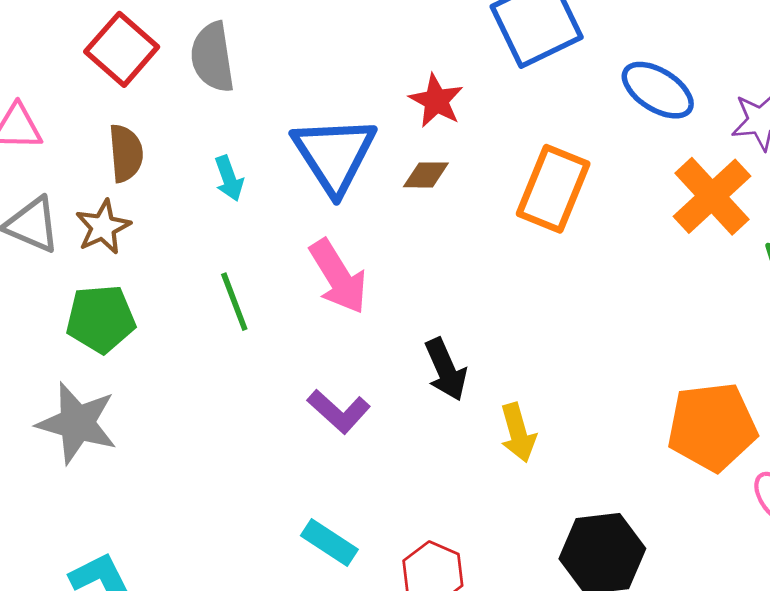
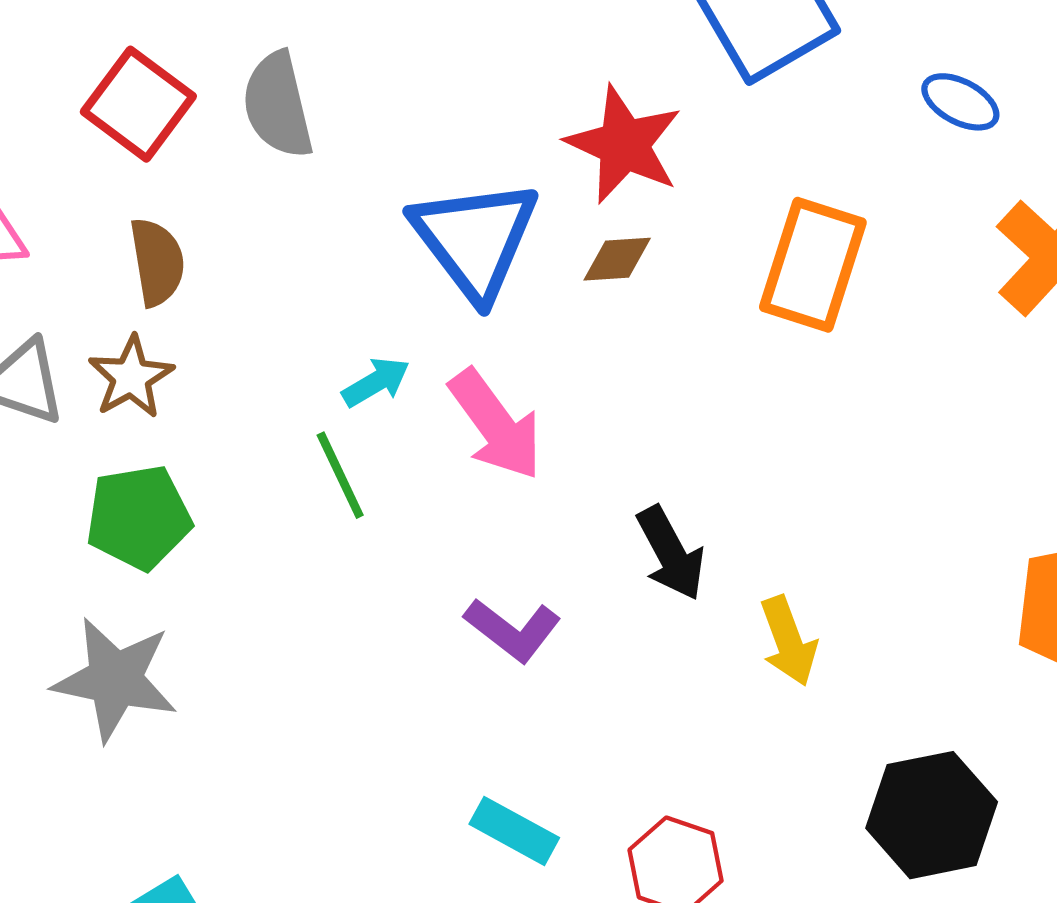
blue ellipse: (658, 90) -> (960, 102), size x0.7
red star: (436, 101) -> (624, 145), size x1.4
cyan arrow: (229, 178) -> (376, 382), moved, turned -96

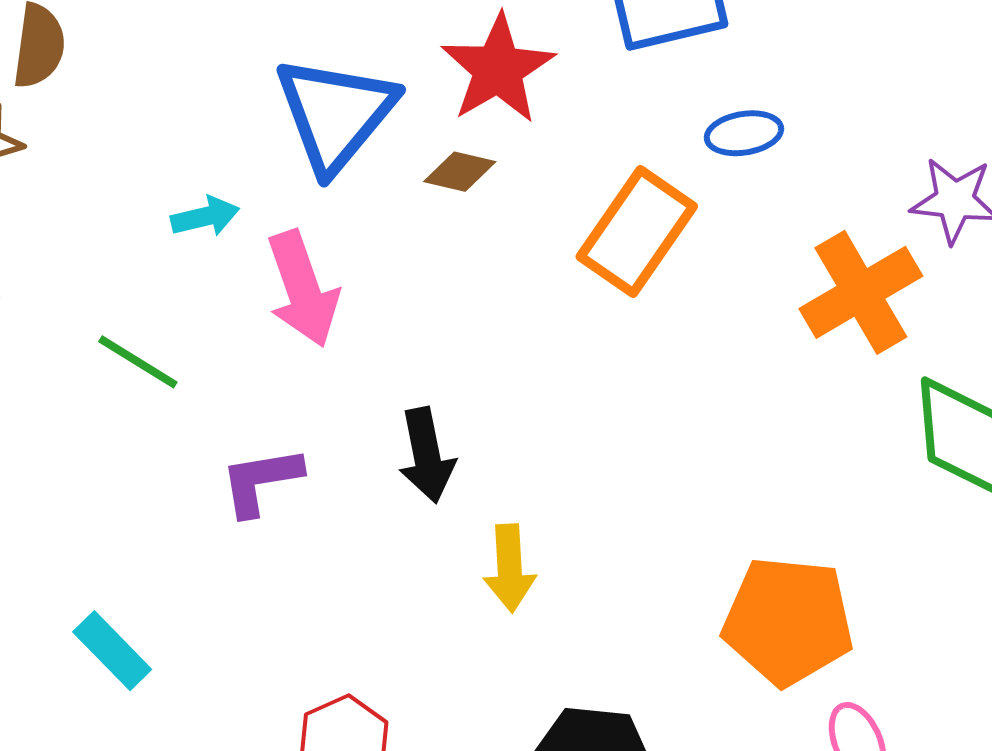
blue ellipse: (960, 102) -> (744, 133), moved, turned -54
green line: (340, 475) -> (138, 362), moved, turned -50
purple L-shape: (513, 630) -> (261, 481), turned 116
cyan rectangle: (514, 831) -> (112, 651), moved

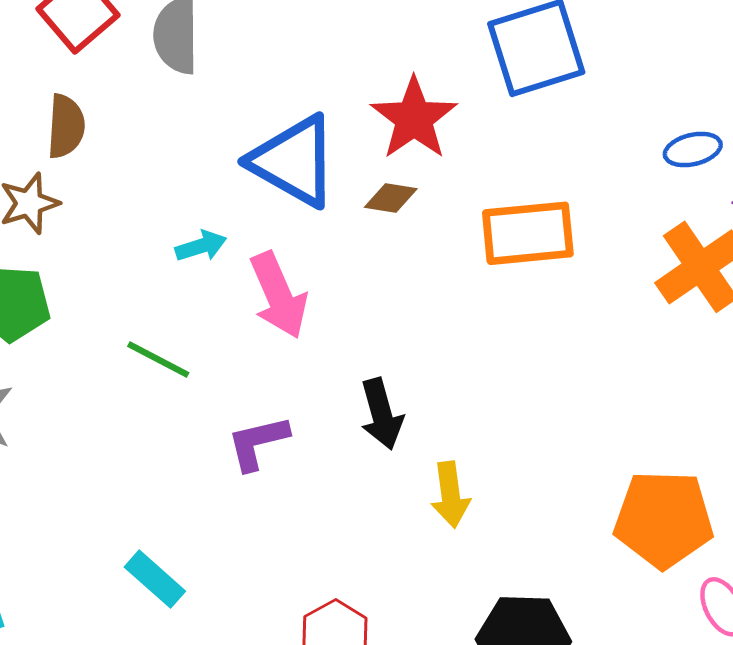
blue triangle: (336, 114) -> (294, 161), turned -36
blue ellipse: (744, 133) -> (693, 149), moved
orange rectangle: (637, 231) -> (528, 233), turned 54

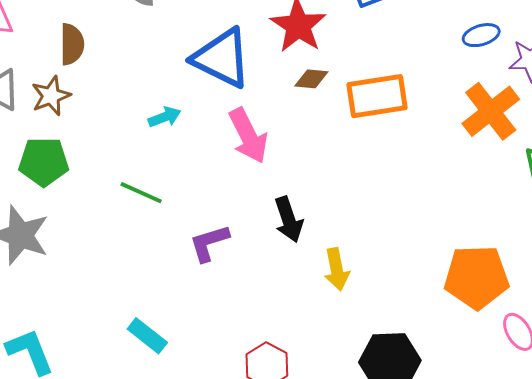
brown diamond: (391, 198) -> (311, 79), moved
pink arrow: (279, 295) -> (248, 136), moved

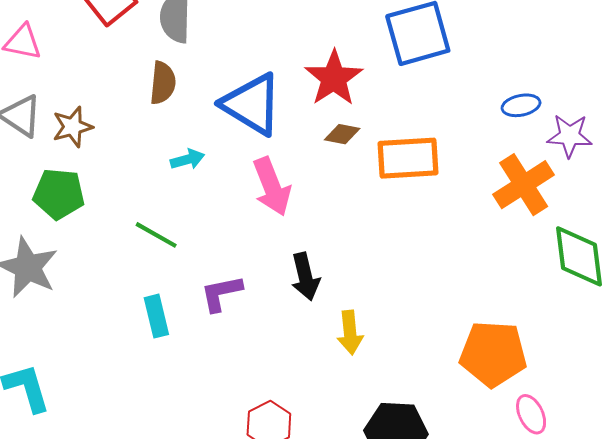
brown semicircle: (72, 44) -> (163, 83), moved
cyan rectangle: (147, 336) -> (156, 316), moved, turned 33

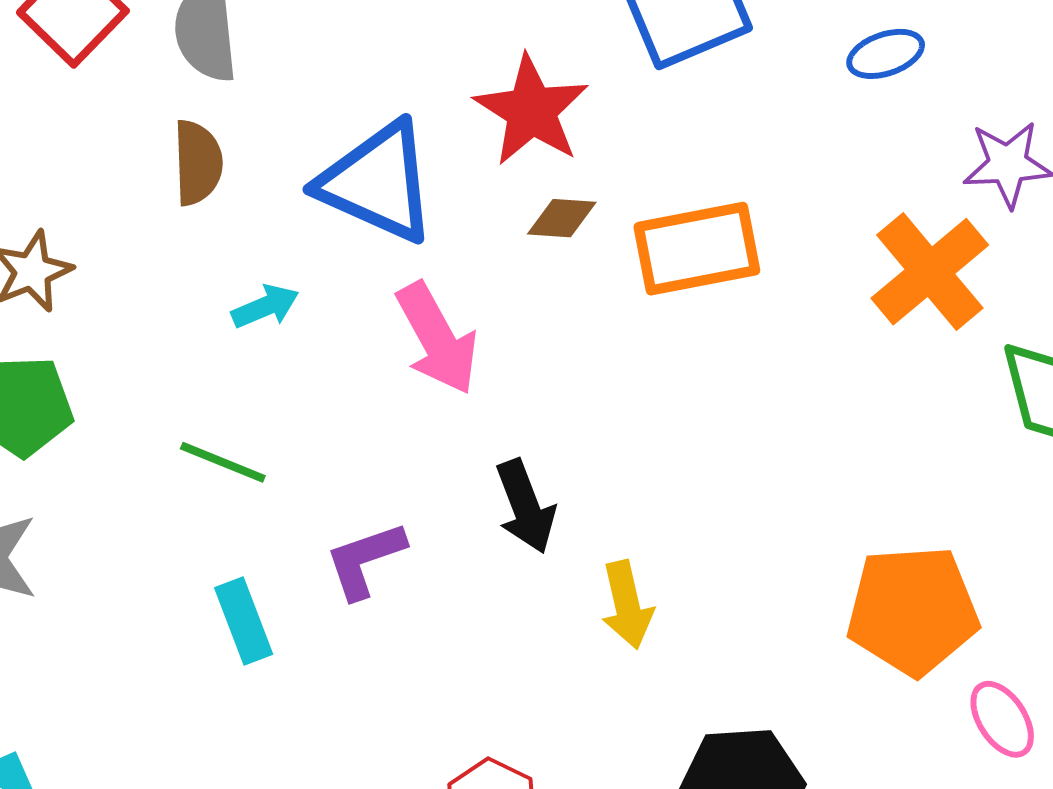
blue ellipse: (521, 105) -> (886, 54), moved

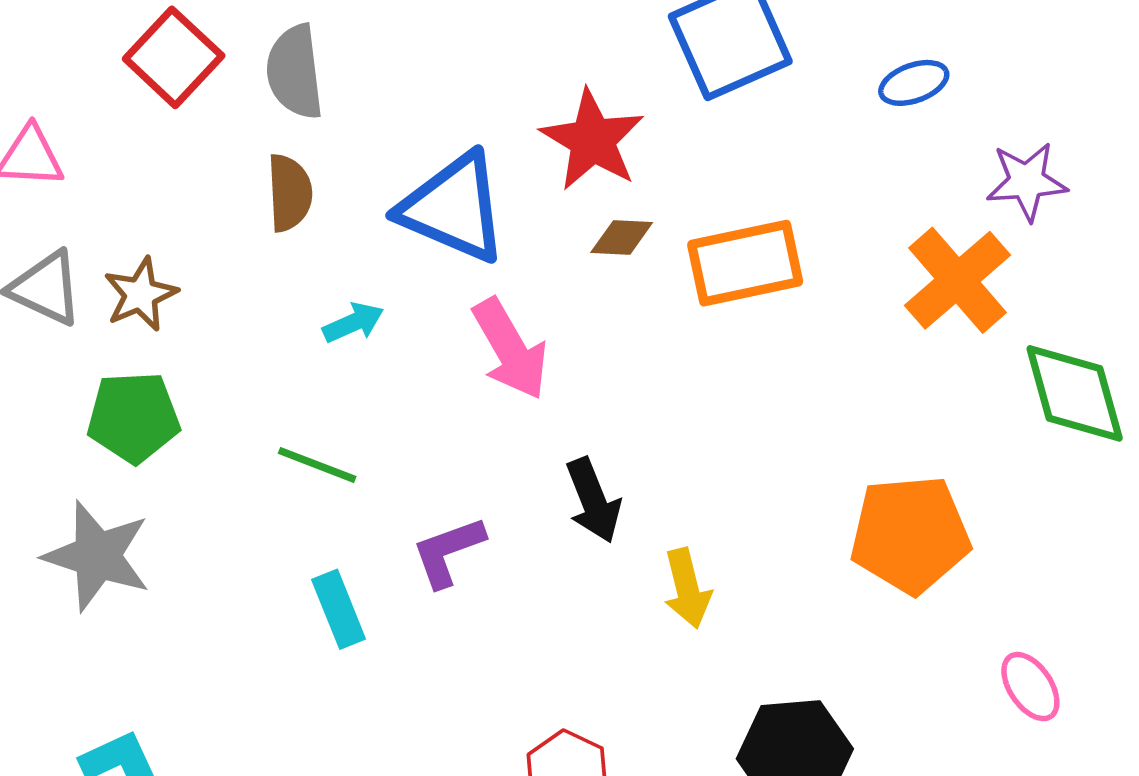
orange pentagon: (913, 610) -> (910, 534), moved

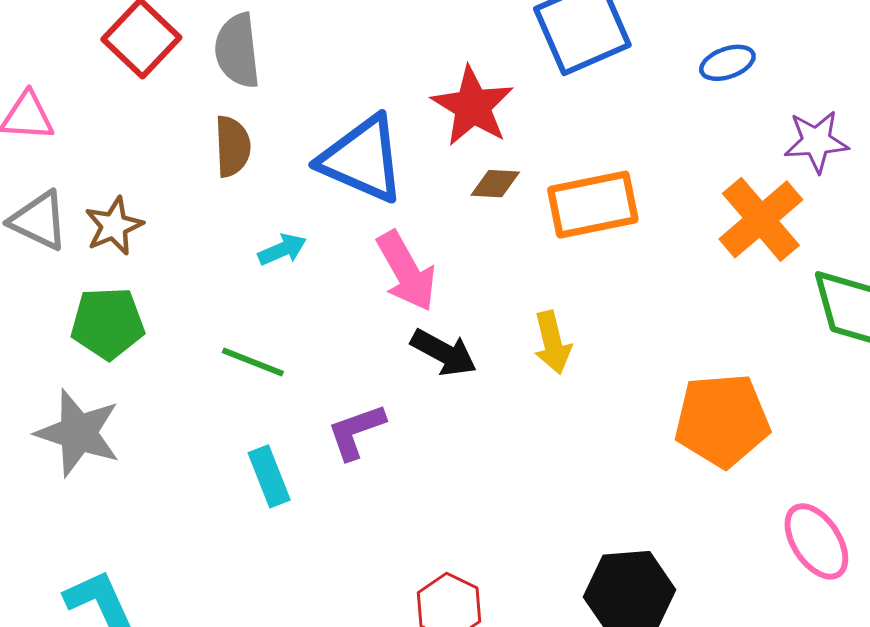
black arrow: (593, 500) -> (444, 353), moved, turned -40
yellow arrow: (687, 588) -> (552, 342), moved
pink ellipse: (1030, 687) -> (816, 541), size x1.4

